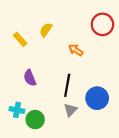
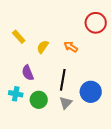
yellow semicircle: (46, 30) -> (43, 47), moved
cyan cross: (17, 110) -> (16, 94), moved
green circle: (35, 120) -> (39, 100), moved

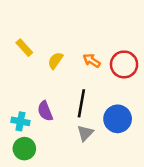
red circle: (96, 23) -> (124, 64), moved
purple semicircle: (28, 73) -> (45, 111), moved
green circle: (39, 100) -> (24, 149), moved

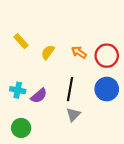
purple semicircle: (45, 111) -> (39, 96), turned -108
blue circle: (118, 119) -> (107, 89), moved
cyan cross: (20, 121) -> (18, 90), moved

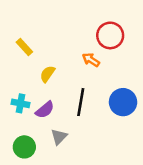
yellow semicircle: (48, 52) -> (47, 74), moved
red circle: (107, 56) -> (110, 35), moved
gray triangle: (73, 115) -> (59, 137), moved

